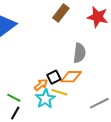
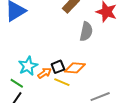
gray semicircle: (79, 53) -> (86, 32), moved
cyan star: (45, 99) -> (28, 66), moved

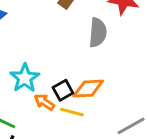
cyan star: (28, 66) -> (25, 78), moved
orange arrow: (45, 73) -> (44, 102), turned -104

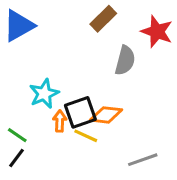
black square: (63, 90) -> (80, 112), size x1.5
orange arrow: (44, 102) -> (60, 121), turned 48

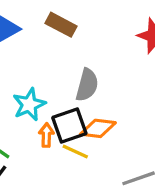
brown rectangle: (103, 19) -> (61, 25), moved, turned 72
gray semicircle: (125, 60) -> (87, 85), moved

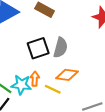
cyan star: (29, 104) -> (21, 85), moved, turned 30
black square: (69, 126) -> (38, 48), moved

